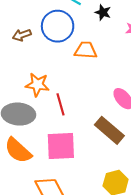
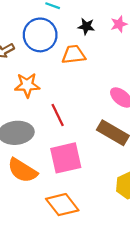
black star: (103, 12) -> (86, 26), moved
orange star: (37, 85) -> (27, 85), moved

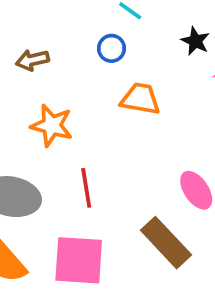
black star: (86, 26) -> (195, 41), moved
blue circle: (40, 35) -> (112, 48), moved, size x0.5

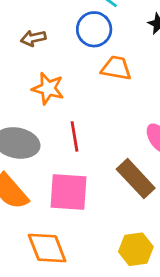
blue circle: (112, 48) -> (94, 29), size x1.6

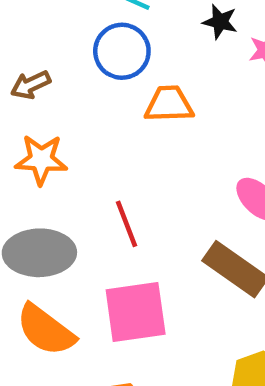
orange star: (48, 88) -> (41, 160), moved

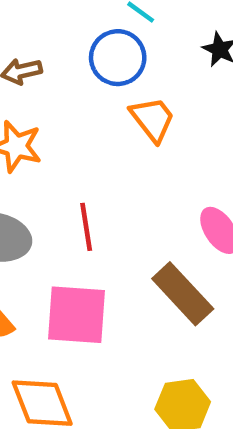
orange trapezoid: (169, 104) -> (153, 119), turned 42

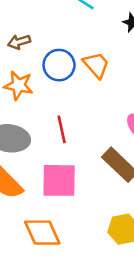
blue circle: (118, 58) -> (59, 65), moved

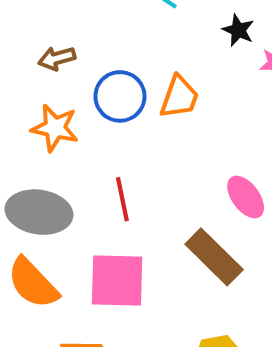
orange trapezoid: (96, 65) -> (179, 97), turned 60

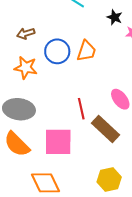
red line: (122, 199) -> (81, 109), moved

